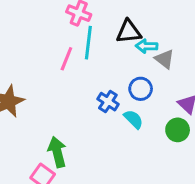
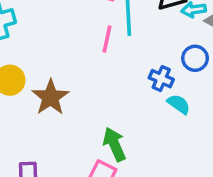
cyan semicircle: (133, 119) -> (179, 104), moved

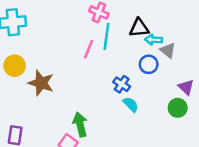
blue circle: (195, 58) -> (149, 64), moved
brown star: (51, 97) -> (41, 83), turned -30

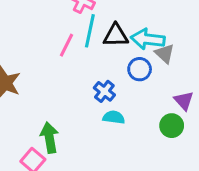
black triangle: (139, 28) -> (116, 35), moved
cyan arrow: (153, 40) -> (148, 39), size x1.5
cyan semicircle: (131, 104) -> (114, 117), turned -42

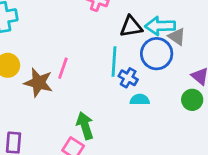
cyan line: (90, 31) -> (114, 62), moved
pink line: (66, 45) -> (63, 68), moved
blue circle: (140, 69) -> (157, 54), size x1.5

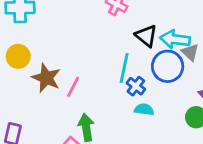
black triangle: (131, 27) -> (146, 36), turned 40
pink line: (63, 68) -> (73, 87), moved

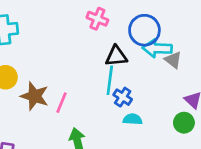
black triangle: (146, 36) -> (116, 56), moved, turned -40
blue circle: (168, 66) -> (144, 30), moved

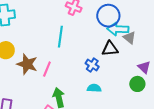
black triangle: (116, 56) -> (110, 49), moved
cyan line: (110, 80) -> (60, 37), moved
cyan semicircle: (133, 119) -> (94, 88), moved

